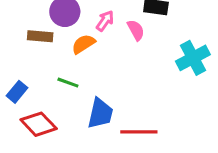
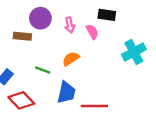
pink arrow: (105, 21) -> (70, 25), turned 133
orange semicircle: (83, 44) -> (71, 59), moved

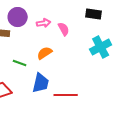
black rectangle: (107, 15) -> (94, 14), moved
pink arrow: (70, 25) -> (44, 23), turned -88

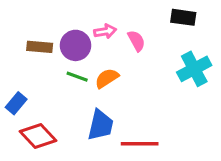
purple circle: (18, 17) -> (76, 45), moved
green line: (20, 63) -> (77, 77), moved

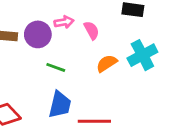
green line: (77, 77) -> (56, 67), moved
orange semicircle: (107, 78) -> (107, 63), moved

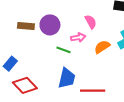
pink arrow: (64, 22) -> (78, 37), moved

